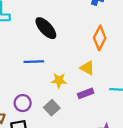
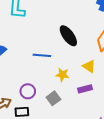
black ellipse: (46, 28) -> (68, 36), moved

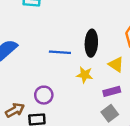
black ellipse: (68, 36) -> (91, 43), moved, turned 40
gray square: (53, 98) -> (110, 113), moved

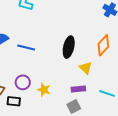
blue line: (60, 52) -> (26, 48), moved
yellow star: (85, 75) -> (44, 90), moved

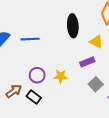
purple rectangle: (78, 89) -> (87, 62), moved
black rectangle: (14, 101) -> (34, 97), turned 48

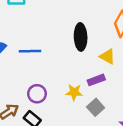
yellow star: (61, 76) -> (74, 92), moved
gray square: (96, 84) -> (96, 107), moved

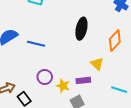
black ellipse: (81, 37) -> (81, 29), moved
purple circle: (37, 94) -> (45, 77), moved

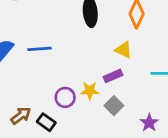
purple circle: (45, 77) -> (65, 97), moved

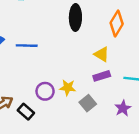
purple rectangle: (113, 76) -> (102, 76), moved
purple star: (149, 123) -> (123, 108), moved

